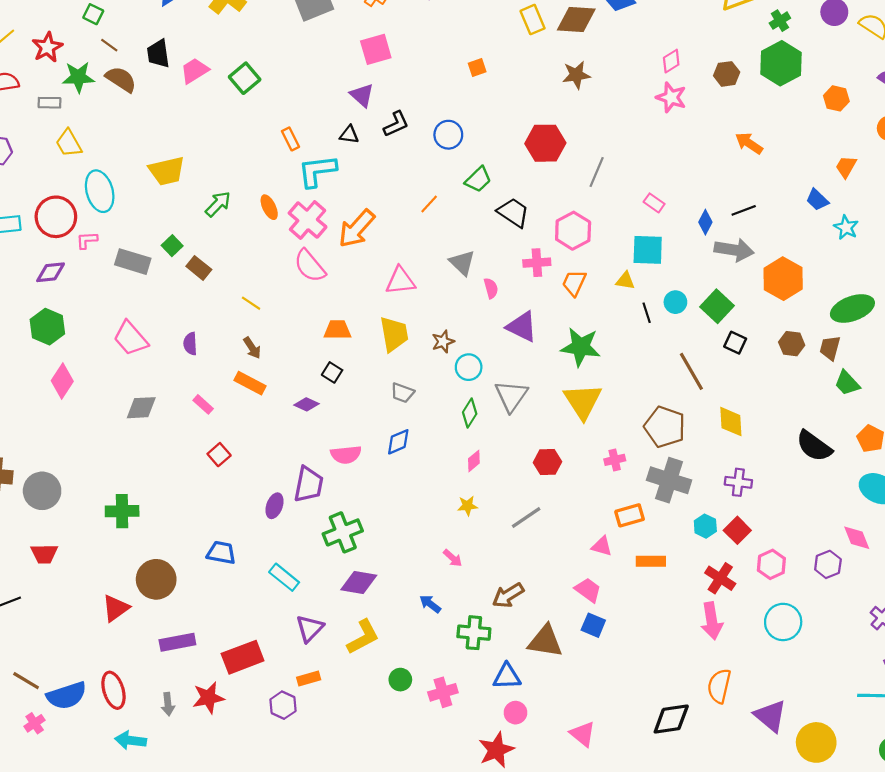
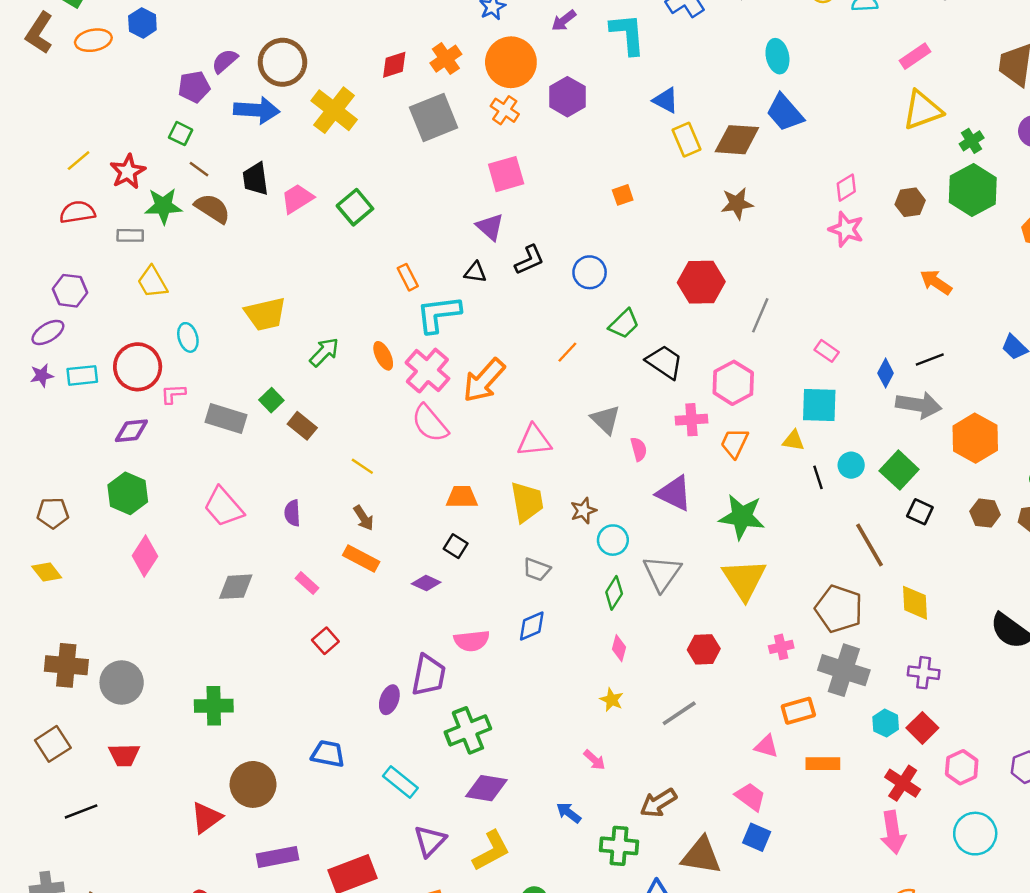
cyan ellipse: (100, 191) -> (188, 337), size x0.6
pink diamond: (474, 461) -> (619, 648), turned -35
yellow star: (468, 506) -> (612, 700), turned 30

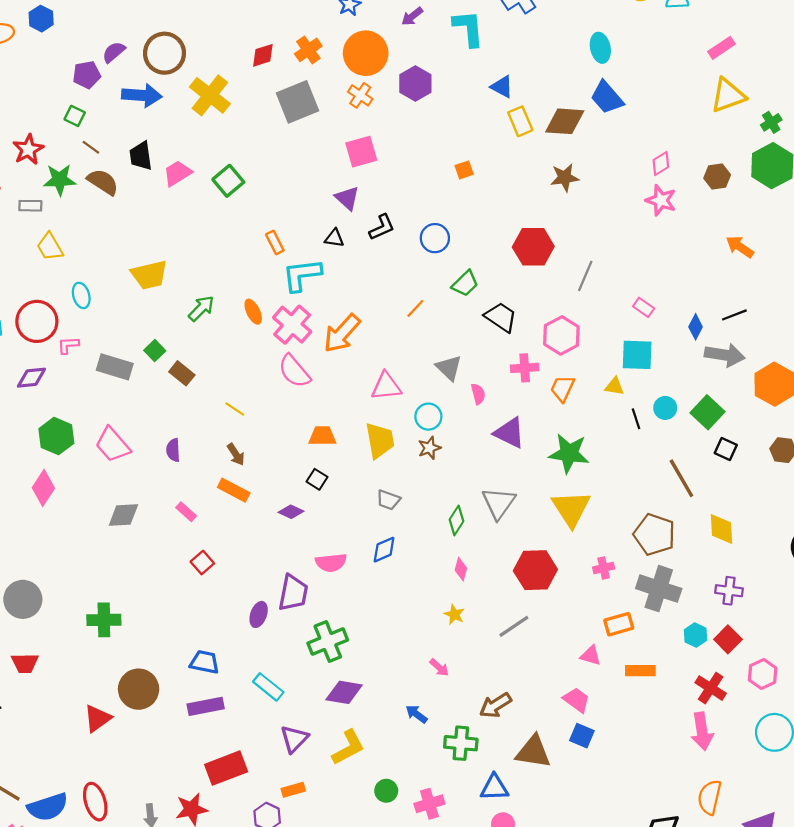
green hexagon: (128, 493) -> (56, 436), moved
cyan circle: (613, 540) -> (428, 417), moved
red hexagon: (704, 649) -> (535, 570), size x1.5
purple rectangle: (278, 857) -> (206, 706), moved

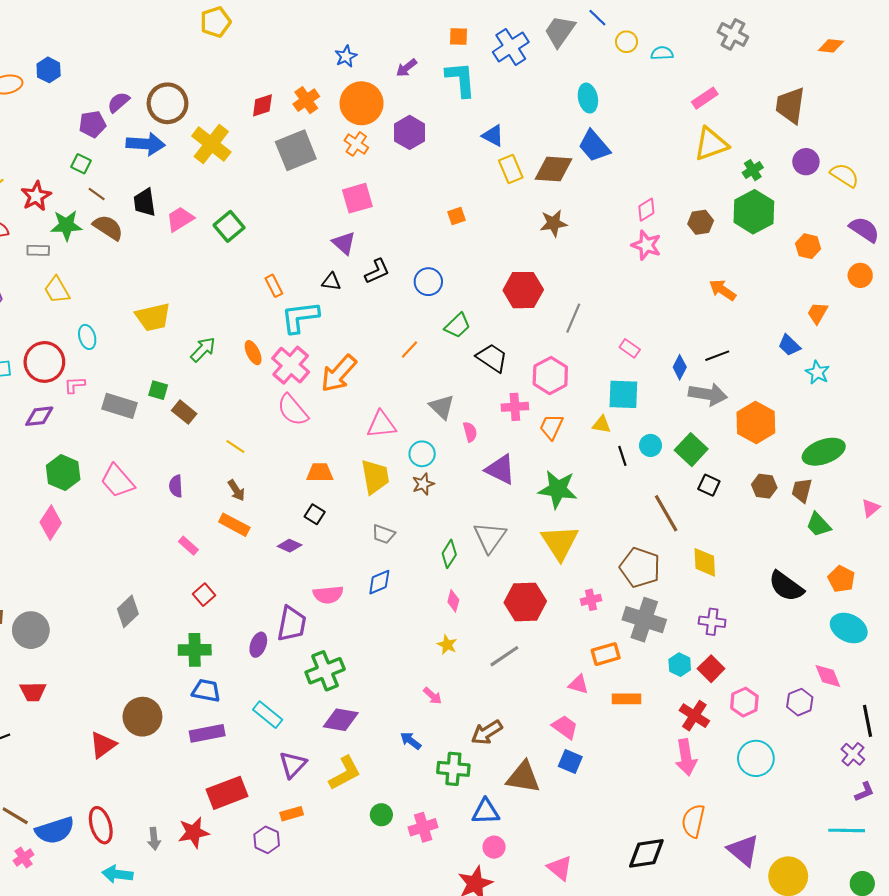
green square: (155, 351) -> (158, 390), turned -30
gray diamond: (123, 515) -> (128, 611), moved, turned -40
green cross: (104, 620) -> (195, 650), moved

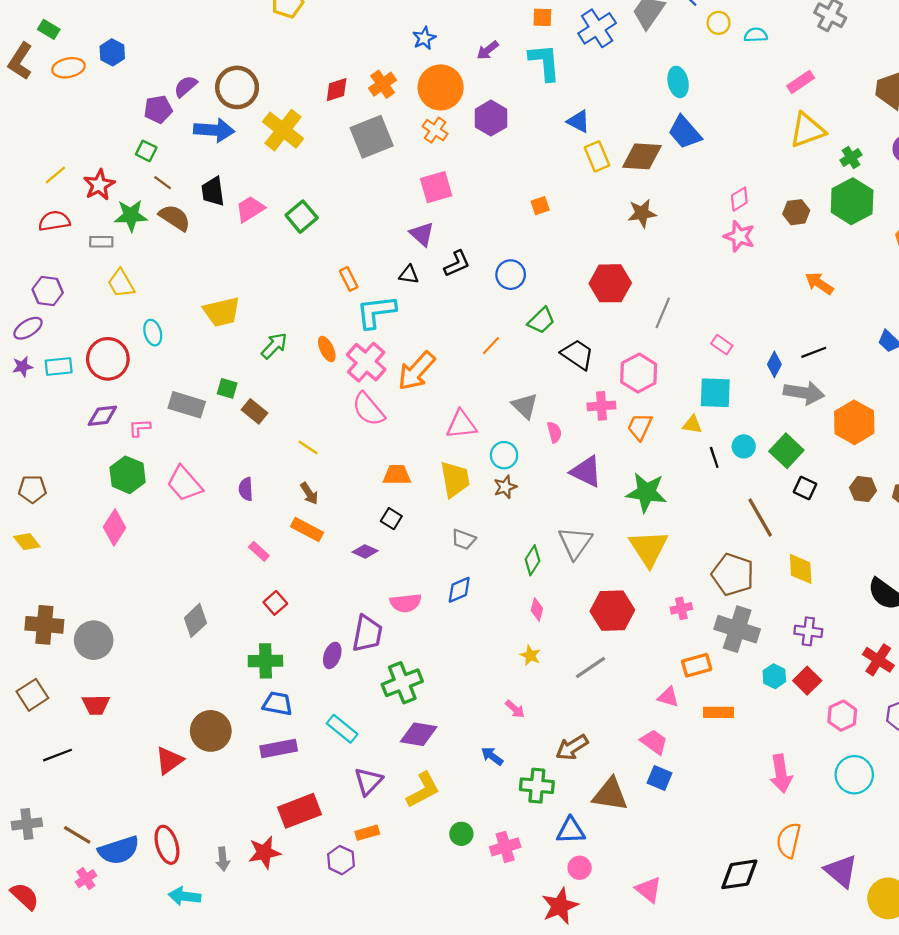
pink L-shape: (75, 385) -> (140, 428), moved
red cross: (694, 716) -> (878, 660), moved

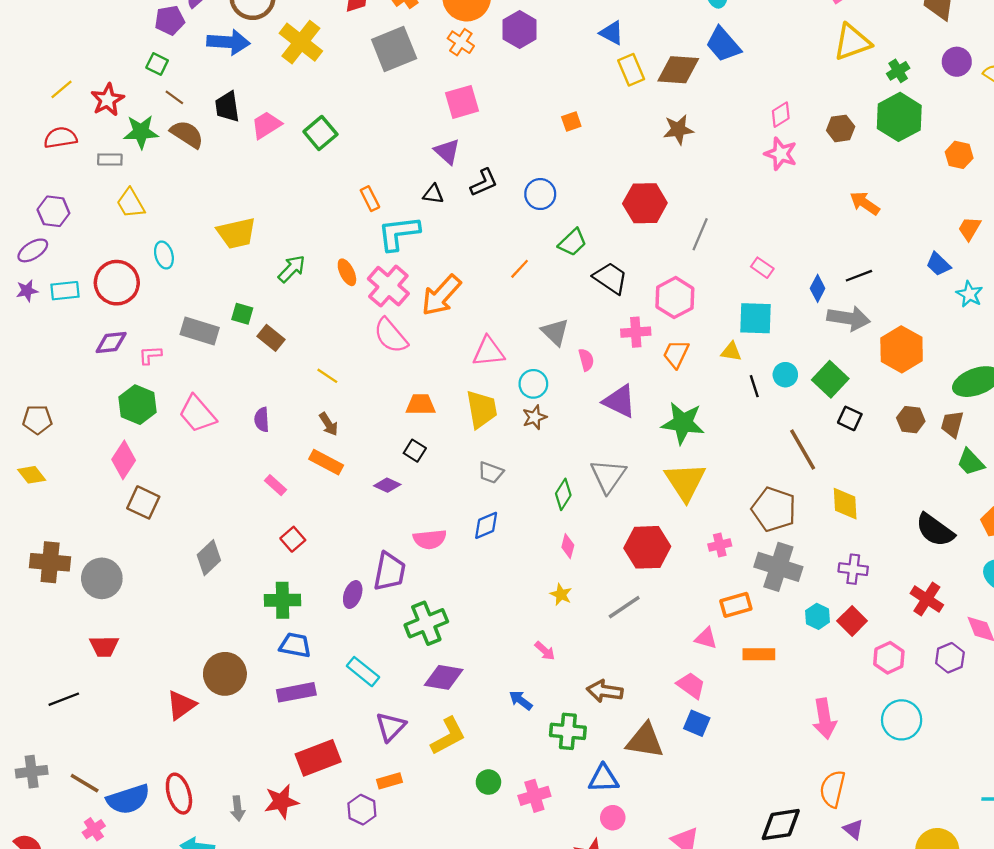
brown square: (32, 695) -> (143, 502), moved, turned -32
brown arrow: (572, 747) -> (605, 691), turned 40
purple triangle: (841, 871) -> (853, 829), moved, size x0.6

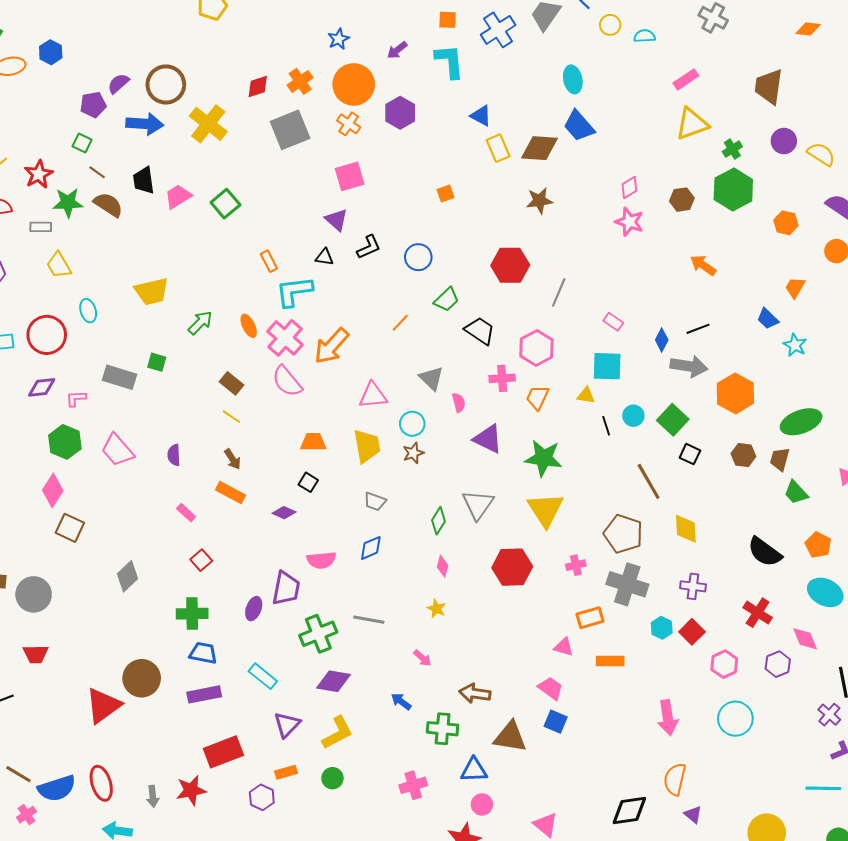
brown rectangle: (271, 338) -> (231, 383), moved
gray line: (624, 607) -> (369, 620), moved, turned 44
red triangle: (181, 705) -> (103, 705), size x1.4
green circle: (488, 782) -> (332, 778), moved

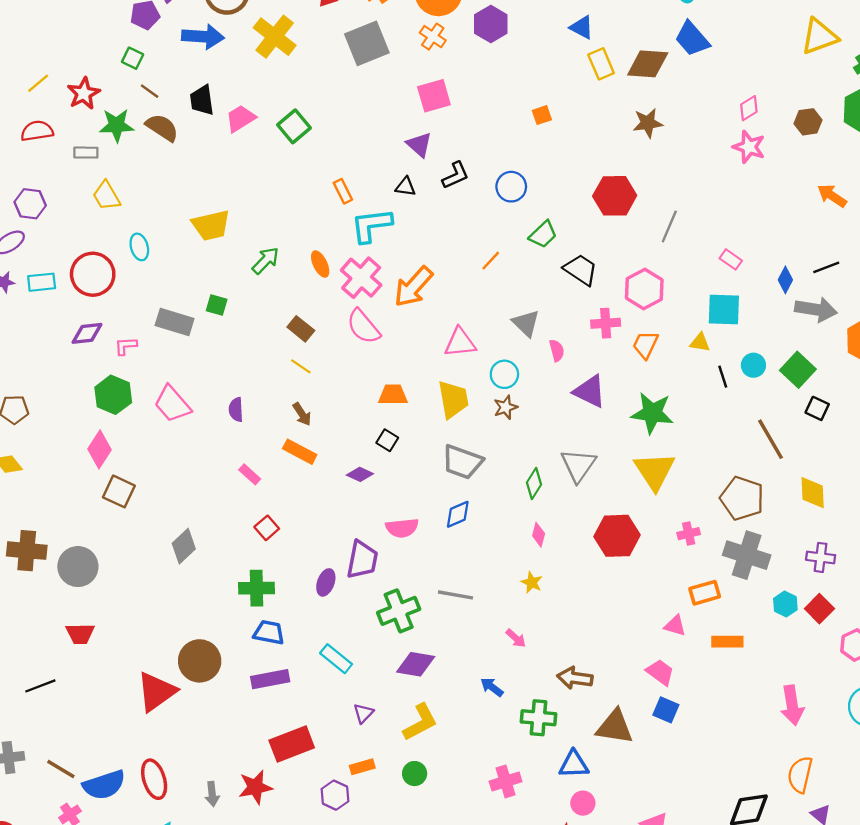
gray trapezoid: (375, 502) -> (462, 462), size x1.6
purple triangle: (287, 725) -> (363, 713), size x0.7

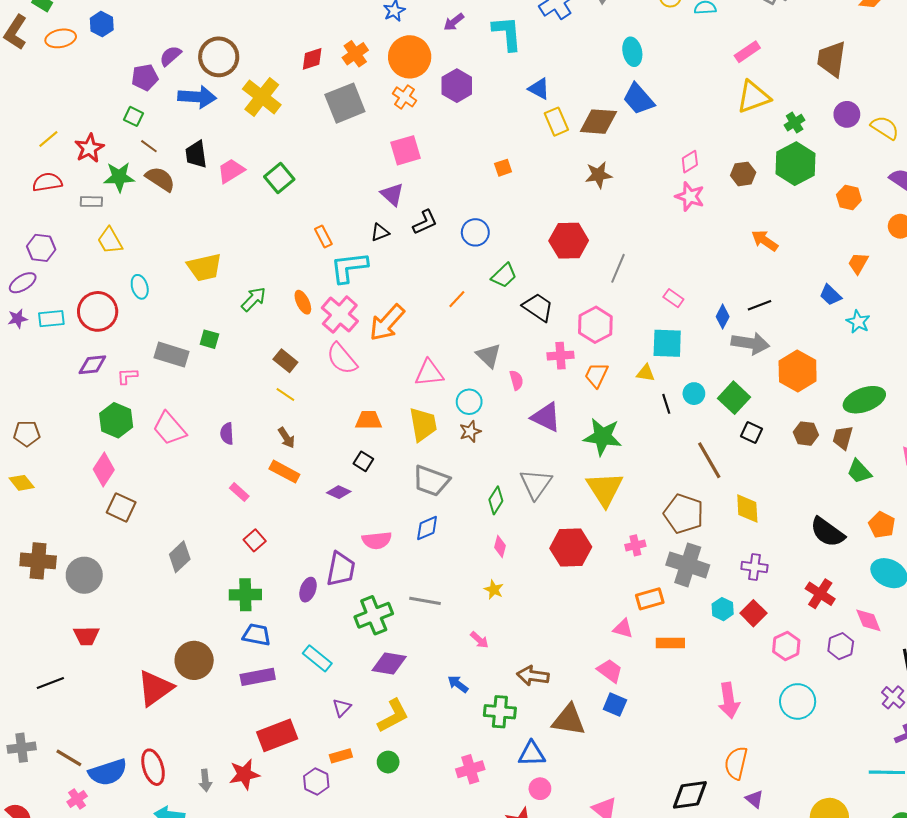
black triangle: (405, 187) -> (380, 232), turned -30

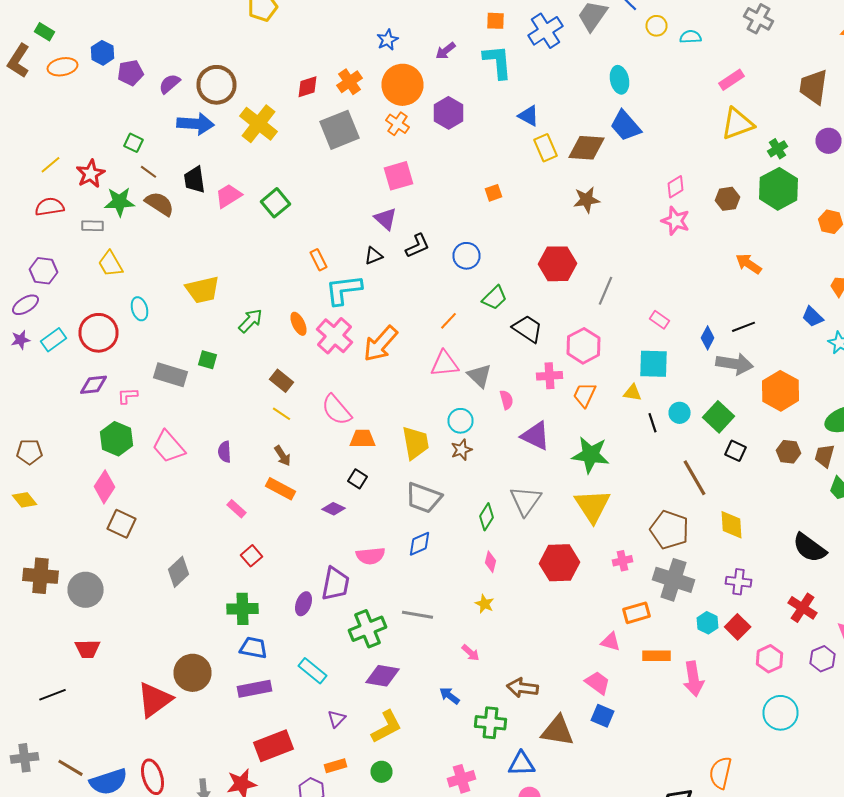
purple pentagon: (145, 77) -> (130, 73), moved
cyan rectangle: (51, 319) -> (54, 340), turned -30
pink semicircle: (342, 359) -> (336, 410), moved
pink triangle: (429, 373) -> (444, 364), moved
pink arrow: (729, 700) -> (694, 679), moved

